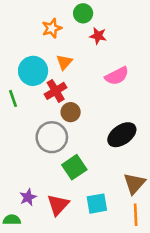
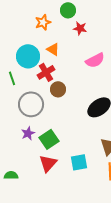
orange triangle: (64, 62) -> (53, 49), turned -40
gray circle: (52, 137) -> (31, 104), moved
green square: (74, 167) -> (49, 139), moved
purple star: (28, 197) -> (28, 133), moved

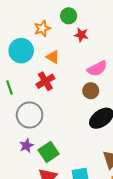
cyan circle: (28, 56) -> (21, 51), moved
brown circle: (58, 89) -> (91, 91), moved

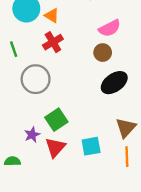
orange triangle: (53, 57) -> (52, 16), moved
purple star: (26, 146) -> (32, 135), moved

